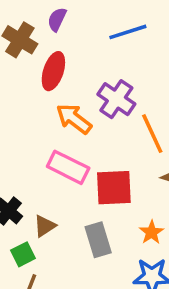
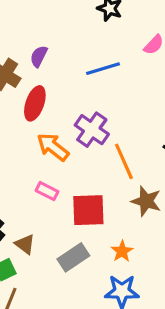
pink rectangle: (68, 167) -> (47, 191), size x0.6
brown triangle: (45, 226) -> (25, 244), turned -50
gray rectangle: (98, 240) -> (73, 257), turned 72

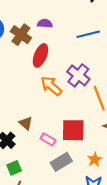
purple semicircle: (39, 56) -> (45, 24), turned 64
pink rectangle: (47, 191) -> (48, 139), moved
brown triangle: (25, 244) -> (26, 123), moved

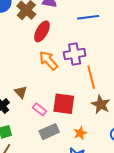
purple cross: (78, 75) -> (75, 54), turned 35

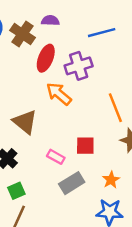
purple cross: (75, 54) -> (79, 66), moved
brown triangle: (21, 92) -> (25, 122), moved, size x1.5
red square: (64, 104) -> (85, 146), size x0.7

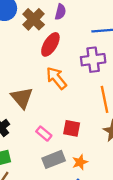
purple semicircle: (50, 21) -> (60, 12), turned 91
purple cross: (79, 66) -> (93, 60), moved
orange star: (111, 180) -> (80, 162), moved

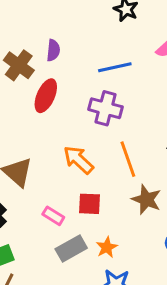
purple cross: (93, 60) -> (106, 108), turned 30
orange arrow: (56, 78) -> (78, 160), moved

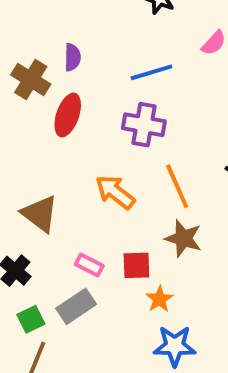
brown star: (146, 200) -> (183, 238), moved
red square: (90, 204) -> (136, 265), moved
gray rectangle: (71, 248) -> (76, 306), moved

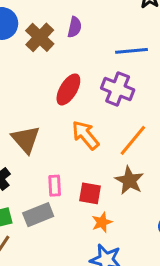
red ellipse: (68, 115) -> (68, 89), moved
orange line: (177, 186) -> (133, 140), turned 52
pink rectangle: (89, 265) -> (55, 186), turned 48

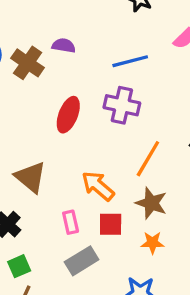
purple semicircle: (75, 27) -> (64, 46), turned -84
orange arrow: (85, 135) -> (98, 186), moved
gray rectangle: (38, 215) -> (82, 261), moved
orange star: (102, 222) -> (152, 243), moved, turned 30

